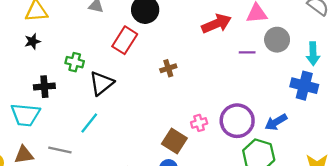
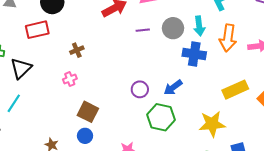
red rectangle: (125, 40) -> (37, 30), turned 50
gray circle: (277, 40) -> (173, 28), moved
purple circle: (237, 121) -> (140, 89), size x0.6
pink cross: (199, 123) -> (70, 79), moved

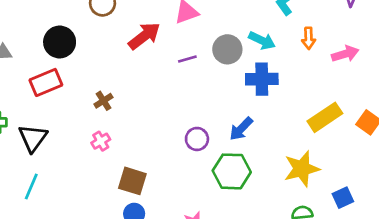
cyan arrow: (199, 26) -> (262, 40), turned -48
orange arrow: (228, 38) -> (309, 38), moved, size x0.6

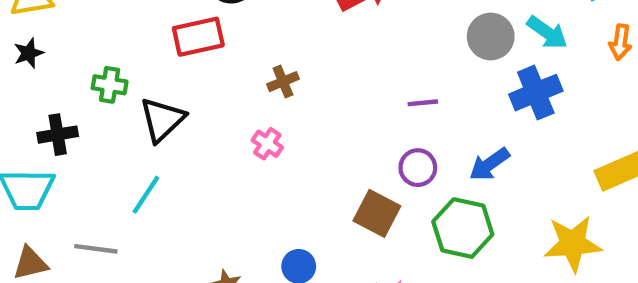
purple line: (187, 59) -> (423, 103), moved
blue cross: (262, 79) -> (536, 93), turned -32
pink cross: (101, 141) -> (267, 144), turned -36
brown square: (132, 181) -> (377, 213), moved

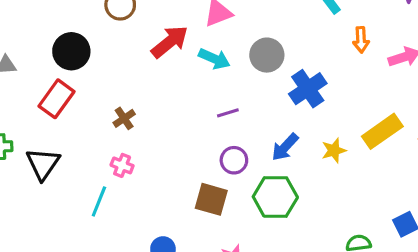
cyan arrow: (547, 32) -> (214, 59), moved
red rectangle: (198, 37) -> (56, 99), turned -30
cyan line: (146, 195) -> (99, 201), moved
yellow star: (573, 244) -> (334, 150), moved, size x0.6

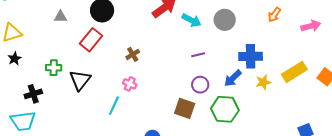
orange arrow: (361, 40) -> (274, 15), moved, turned 35
blue cross: (308, 89) -> (251, 56), moved, turned 30

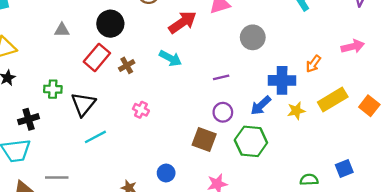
orange arrow: (274, 15) -> (313, 64), moved
cyan arrow: (192, 20) -> (170, 58), moved
brown cross: (133, 54) -> (127, 65), moved
cyan line: (114, 106) -> (95, 137), moved, turned 36

